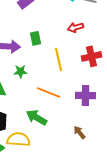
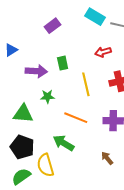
yellow semicircle: (18, 139) -> (45, 165), turned -110

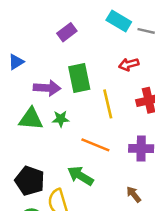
green rectangle: (63, 63) -> (79, 78), size x1.6
green triangle: (23, 114) -> (31, 119), moved

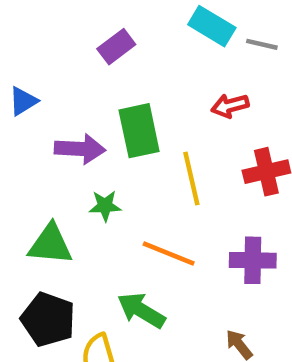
green triangle: (31, 119) -> (50, 244), moved

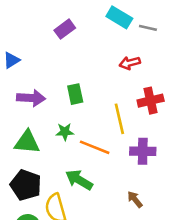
green rectangle: (139, 131) -> (75, 94), moved, size x0.7
purple arrow: (80, 149) -> (31, 98), moved
yellow line: (191, 178) -> (119, 119), moved
green star: (105, 206) -> (65, 132), moved

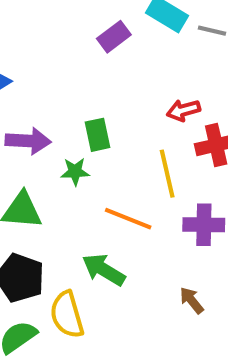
purple rectangle: (65, 29) -> (114, 37), moved
red arrow: (130, 63) -> (183, 110), moved
green star: (65, 132) -> (75, 172), moved

